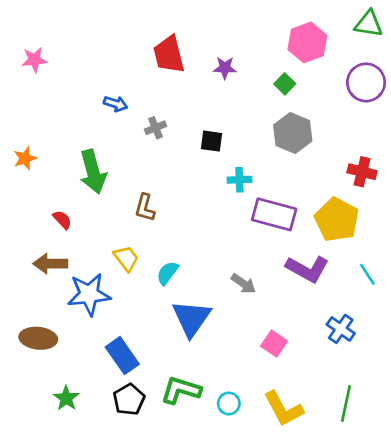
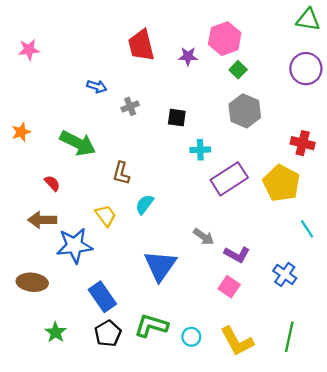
pink hexagon: (307, 42) -> (225, 39), moved
green arrow: (93, 172) -> (78, 143), turned -48
purple rectangle: (274, 214) -> (229, 179), turned -48
purple L-shape: (307, 269) -> (237, 254), moved, size x0.7
cyan semicircle: (168, 273) -> (145, 204), moved

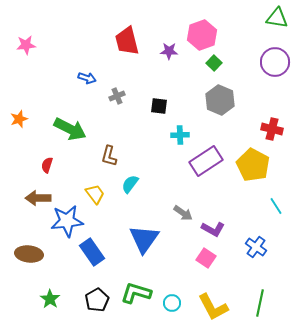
red semicircle: (52, 183) -> (47, 165), turned -119
blue rectangle: (102, 297) -> (92, 252), moved

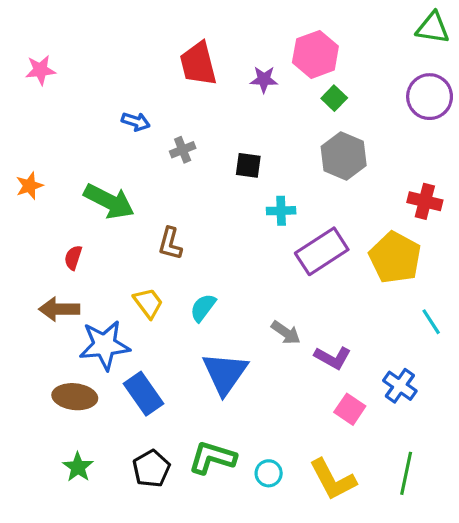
cyan semicircle: (130, 184) -> (203, 308), moved
brown ellipse: (29, 254) -> (75, 397), moved
pink square: (206, 258) -> (350, 409), moved

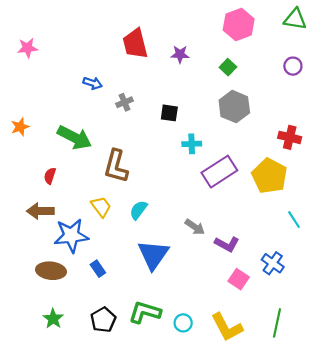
pink hexagon: (315, 54) -> (239, 24), moved
purple circle: (430, 97) -> (293, 66), size x0.6
brown L-shape: (170, 244) -> (116, 166), size x1.5
blue rectangle: (144, 394) -> (98, 269), size x0.6

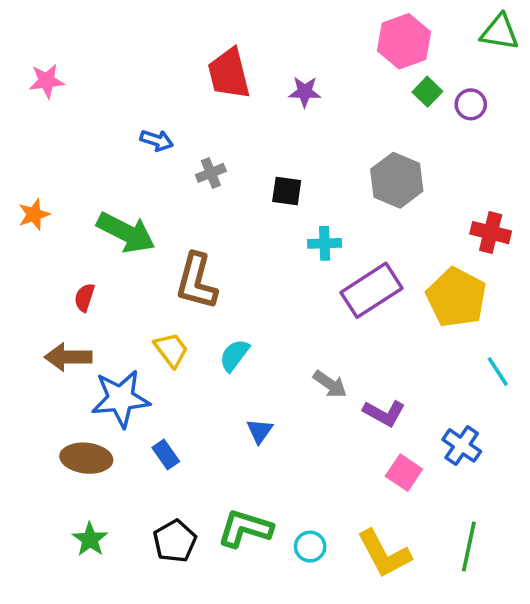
purple circle: (293, 66) -> (471, 104), moved
green square: (228, 67) -> (427, 92), moved
blue triangle: (153, 255) -> (260, 431), size x0.5

